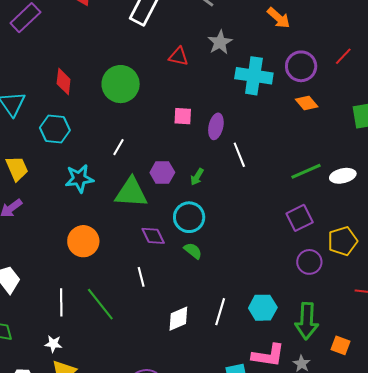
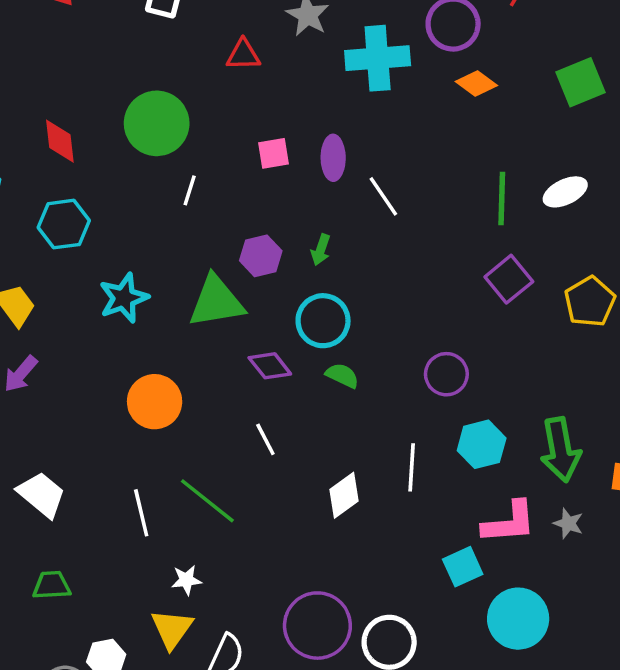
white line: (118, 147) -> (190, 190), moved
green line: (306, 171) -> (502, 198), turned -52
purple circle: (309, 262) -> (446, 374), moved
white star: (53, 344) -> (186, 580), moved

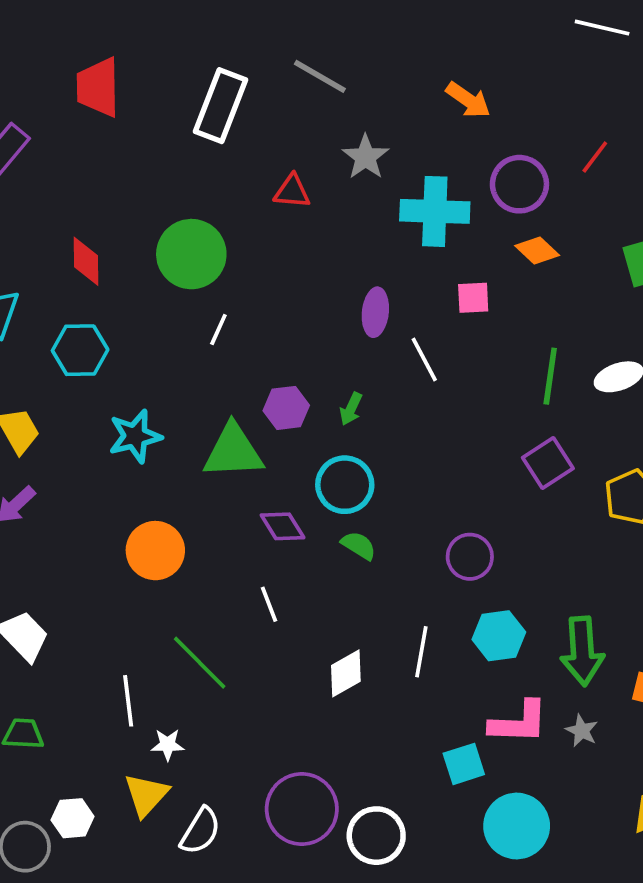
pink square: (273, 153) -> (473, 298), moved
white line: (141, 513) -> (128, 701), moved

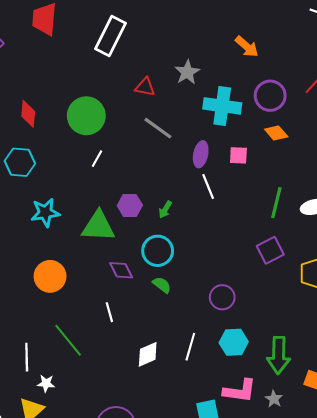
gray line: (320, 76) -> (158, 128), moved
purple ellipse: (375, 312) -> (201, 154), moved

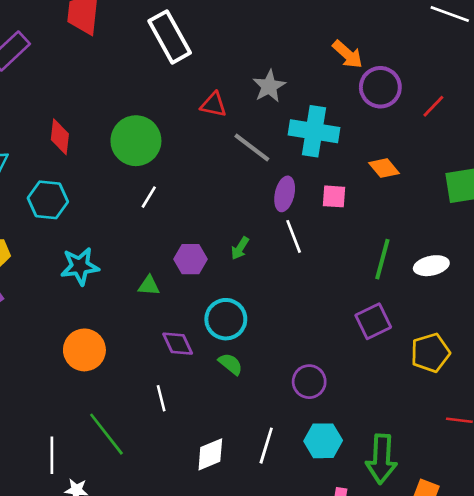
white rectangle: (111, 36) -> (170, 37), turned -57
purple circle: (270, 96) -> (380, 87), moved
gray line: (158, 128) -> (252, 148), moved
green arrow: (165, 210) -> (240, 248), moved
green triangle: (98, 226) -> (149, 286), size x0.5

